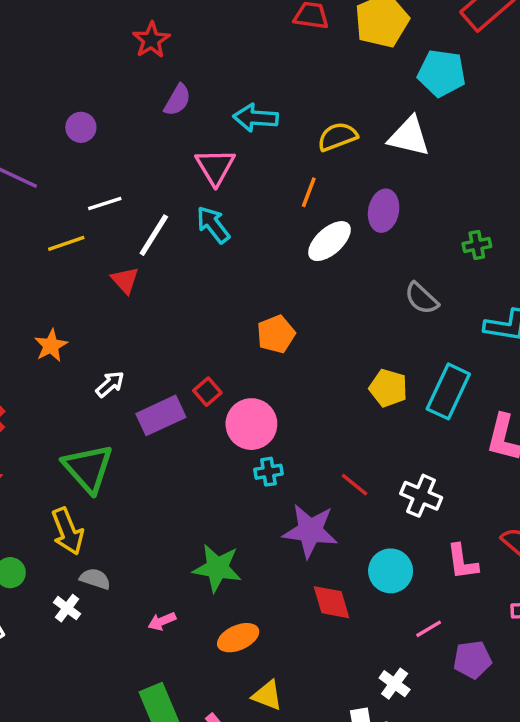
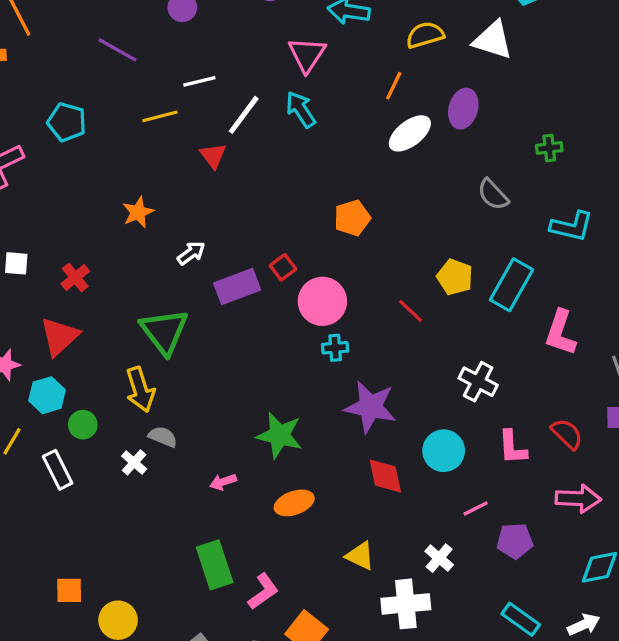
red line: (355, 485) -> (410, 311), moved
yellow triangle: (267, 695) -> (360, 556), moved

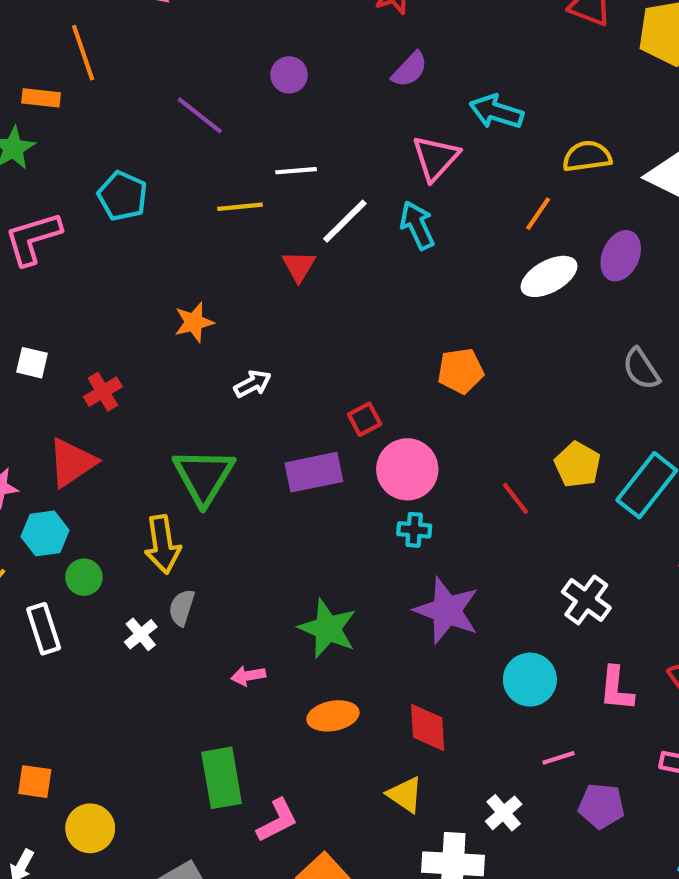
purple rectangle: (237, 287) -> (314, 472), moved
gray semicircle: (163, 437) -> (182, 608), turned -104
red diamond: (385, 476) -> (428, 728), moved

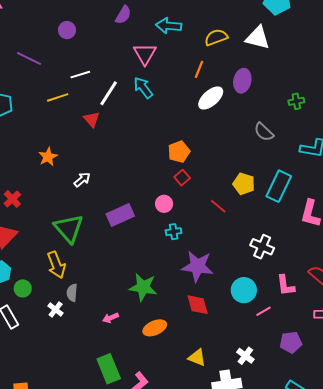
red square: (365, 419) -> (182, 178), moved
pink circle: (407, 469) -> (164, 204), size x0.6
red diamond: (428, 728) -> (198, 305), moved
pink line: (559, 758) -> (263, 311), moved

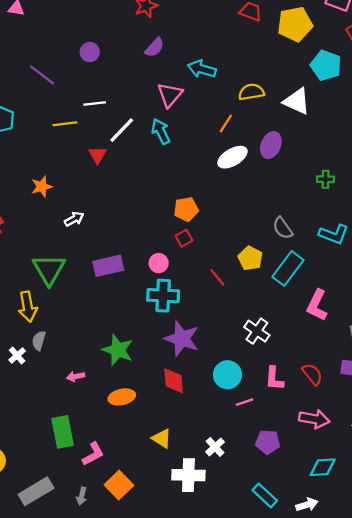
gray semicircle: (264, 132) -> (283, 228), moved
cyan cross: (174, 232) -> (163, 296), size x1.8

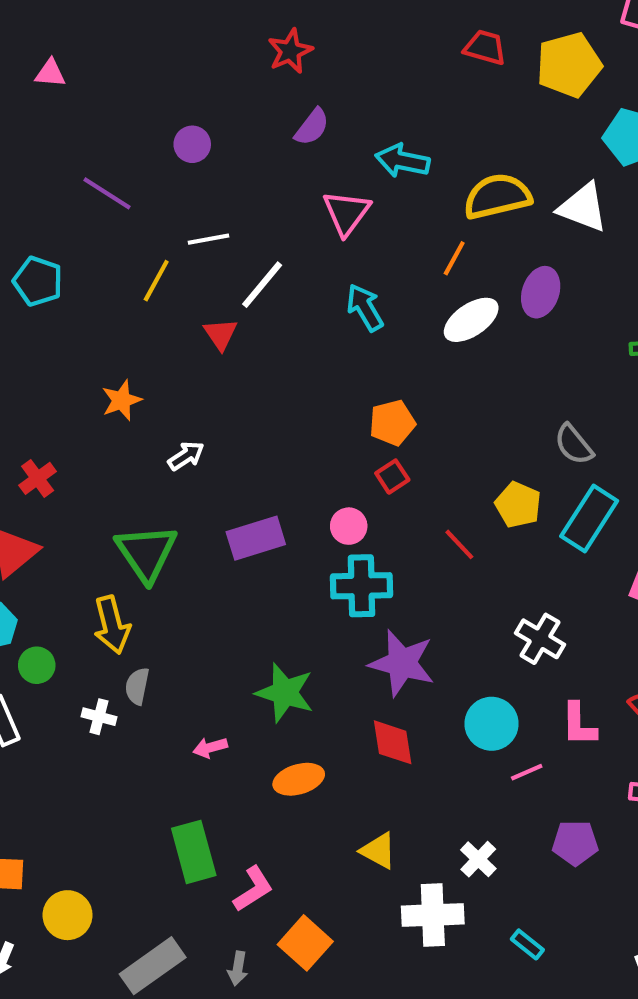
yellow semicircle: (251, 92) -> (497, 196), size x1.4
yellow line: (65, 124) -> (156, 281), turned -50
cyan arrow: (161, 131) -> (365, 308), moved
white cross: (17, 356) -> (99, 717), turned -30
cyan rectangle: (265, 495) -> (527, 944), moved, size x0.7

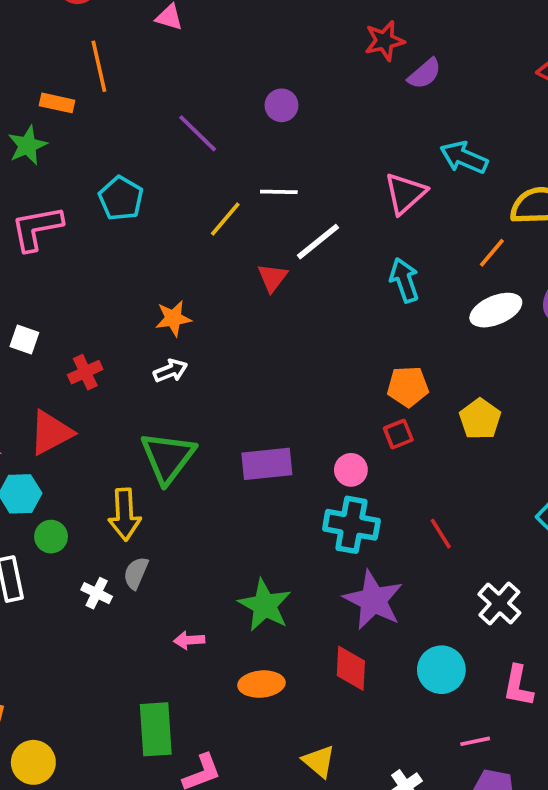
purple semicircle: (312, 127) -> (425, 74), moved
white arrow: (186, 456) -> (170, 371), moved
yellow pentagon: (518, 505) -> (480, 419), moved
red line: (459, 544) -> (441, 534), moved
pink line: (527, 772) -> (475, 741), moved

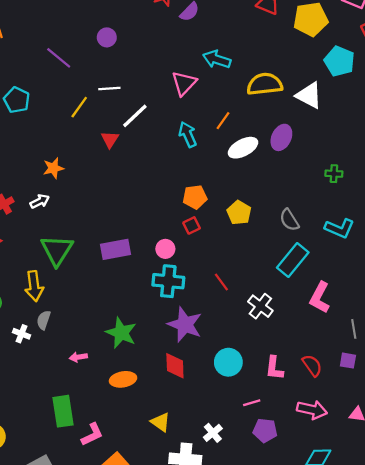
orange line: (492, 253) -> (223, 121), moved
white arrow: (170, 371) -> (40, 201), moved
white cross: (499, 604) -> (260, 306), moved

